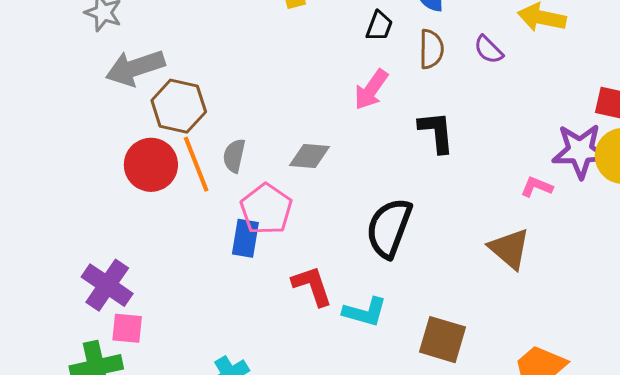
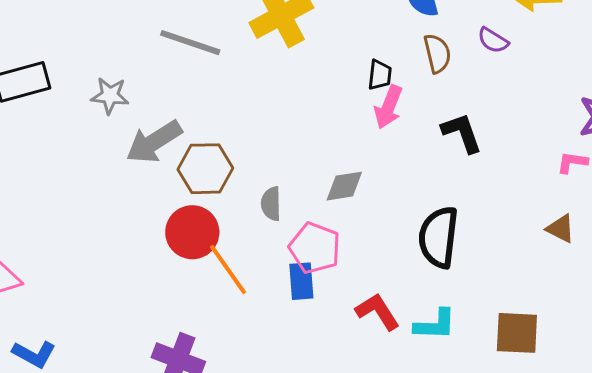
black trapezoid: (379, 26) -> (380, 75), moved
orange line: (196, 164) -> (228, 270), moved
brown triangle: (510, 249) -> (561, 229), size x0.7

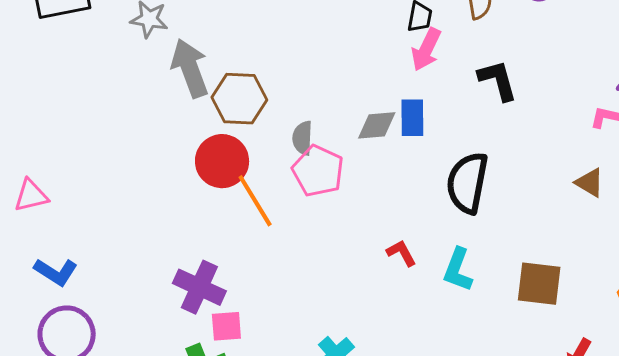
gray arrow: (154, 142) -> (190, 68), turned 98
pink pentagon: (315, 248) -> (318, 171), moved
blue rectangle: (301, 281) -> (412, 118), moved
red L-shape: (378, 312) -> (401, 253), size x0.7
cyan L-shape: (435, 325) -> (458, 270), turned 105

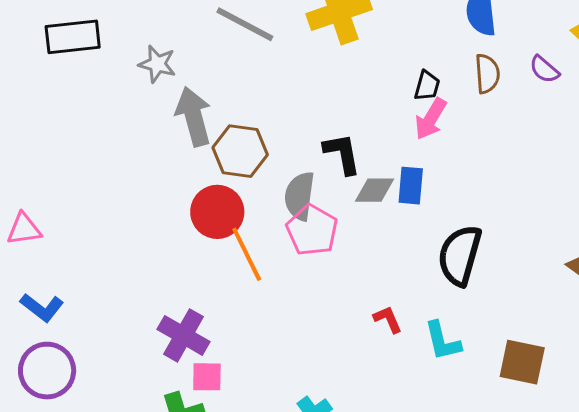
black L-shape: (498, 80) -> (342, 154), moved
gray semicircle: (303, 138) -> (300, 196), size x1.4
cyan L-shape: (458, 270) -> (442, 341), turned -39

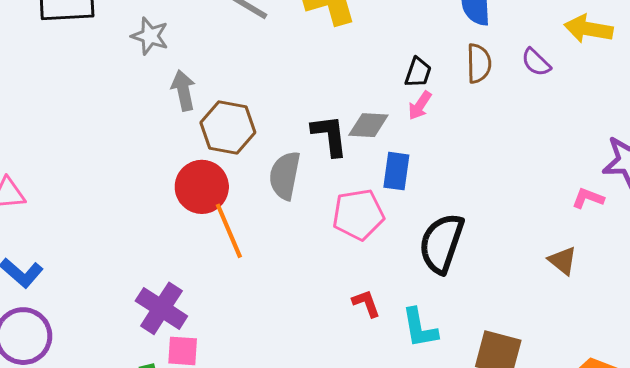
gray arrow: (194, 117) -> (183, 90), size x0.7
pink arrow: (431, 119) -> (420, 106), size x0.7
gray diamond: (375, 190) -> (368, 125), moved
pink pentagon: (312, 230) -> (358, 215), moved, turned 30

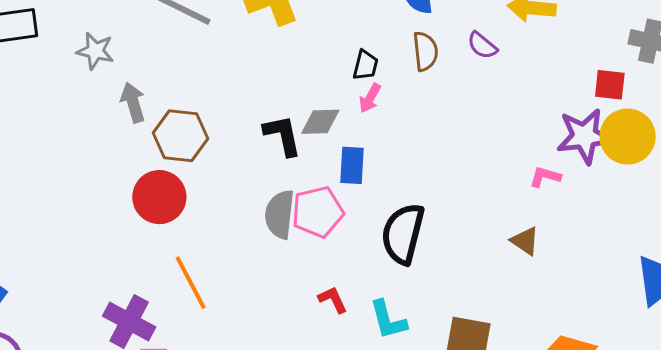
gray semicircle: (285, 175) -> (280, 214), moved
orange line: (229, 231) -> (191, 283), moved

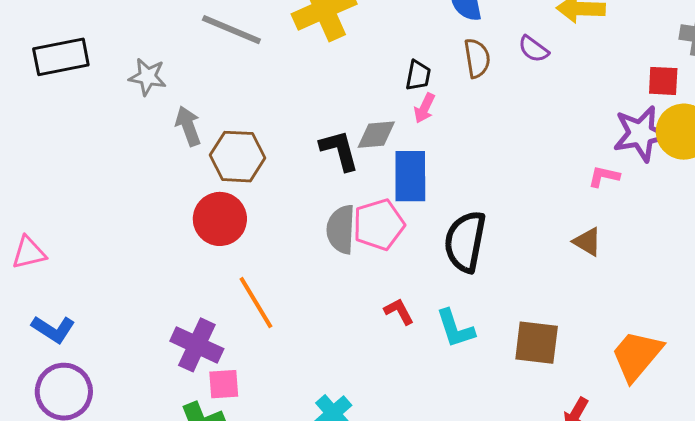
blue rectangle: (352, 165) -> (410, 176), size x1.4

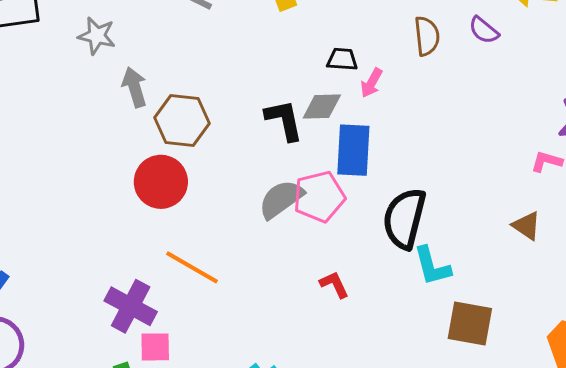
black trapezoid: (418, 75) -> (342, 59), moved, turned -100
gray semicircle: (341, 229) -> (281, 199), turned 48
orange line: (256, 303) -> (192, 267), turned -32
cyan L-shape: (455, 328) -> (432, 266), moved

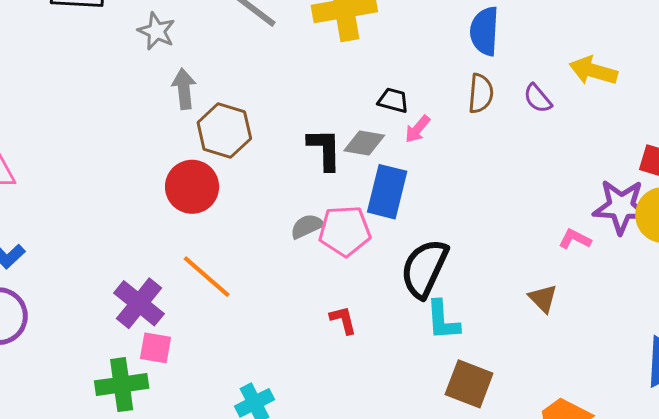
gray semicircle: (281, 199) -> (307, 226), size x0.7

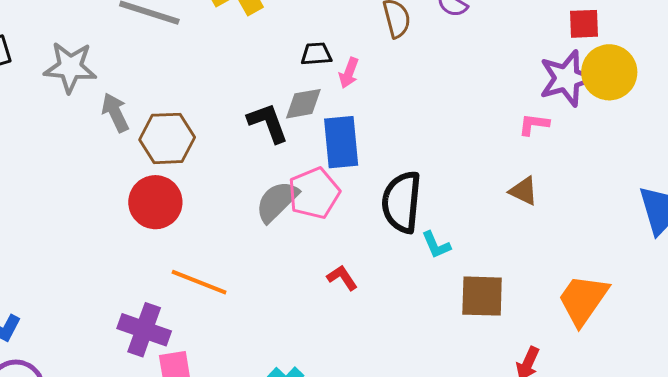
gray star: (157, 31) -> (70, 67), size x1.4
gray semicircle: (307, 226) -> (277, 201), size x1.4
cyan L-shape: (443, 320) -> (436, 245), size x0.7

